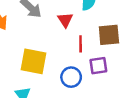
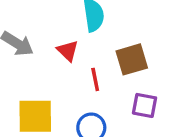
purple square: (98, 66) -> (145, 105), moved, turned 30

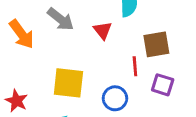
red line: (95, 79) -> (135, 66), moved

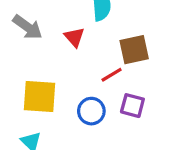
red line: (135, 66) -> (112, 75), turned 66
purple square: (163, 85) -> (132, 106), moved

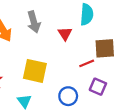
gray arrow: (27, 27) -> (34, 22), turned 30
blue circle: (91, 111) -> (68, 96), moved

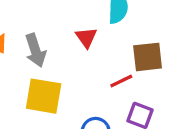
gray arrow: (34, 22) -> (35, 50), moved

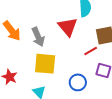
red triangle: (86, 38) -> (68, 27), size x1.5

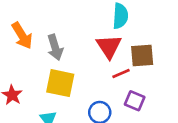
red triangle: (68, 27) -> (109, 46), moved

